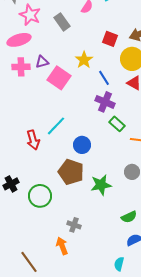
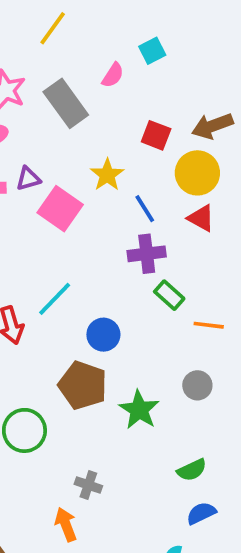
gray rectangle: (62, 22) -> (66, 103), size x1.4
purple cross: (105, 102) -> (147, 254), turned -30
green star: (101, 185) -> (139, 410), turned -30

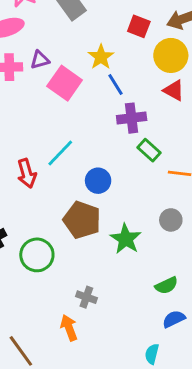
blue line: (145, 209) -> (116, 85), moved

